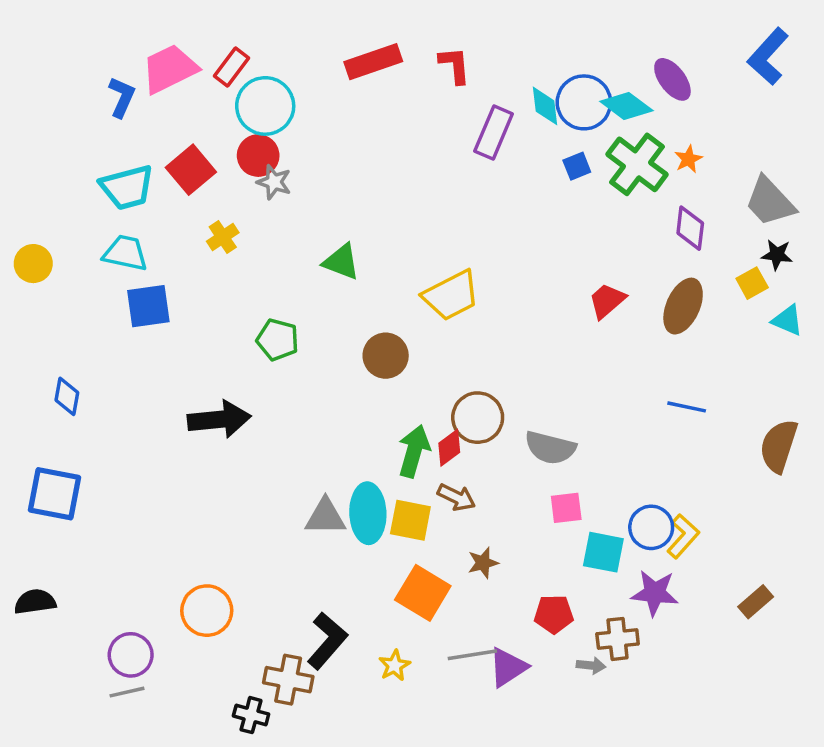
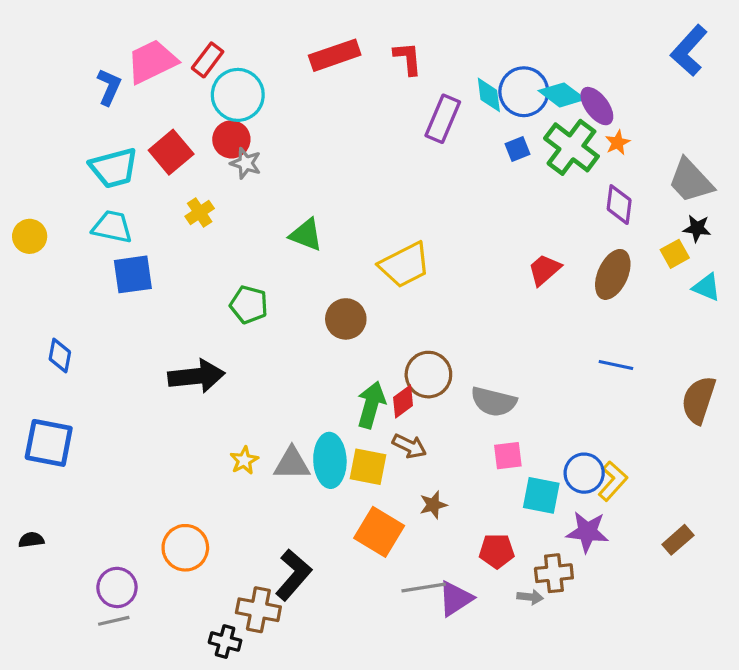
purple ellipse: (672, 79) -> (597, 106), moved
black semicircle: (35, 602) -> (31, 540), size x0.7
yellow star: (394, 665) -> (244, 460), moved

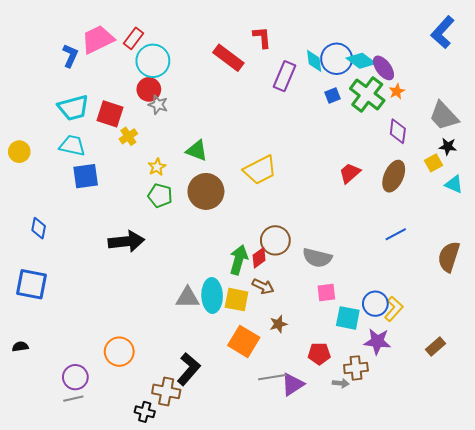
red rectangle: (335, 55) -> (228, 58), moved, turned 56
red square: (171, 152) -> (110, 114), moved, turned -32
brown circle: (346, 319) -> (206, 191), moved, size x1.4
blue line: (616, 365) -> (396, 234), turned -40
yellow star: (244, 460) -> (157, 167), moved

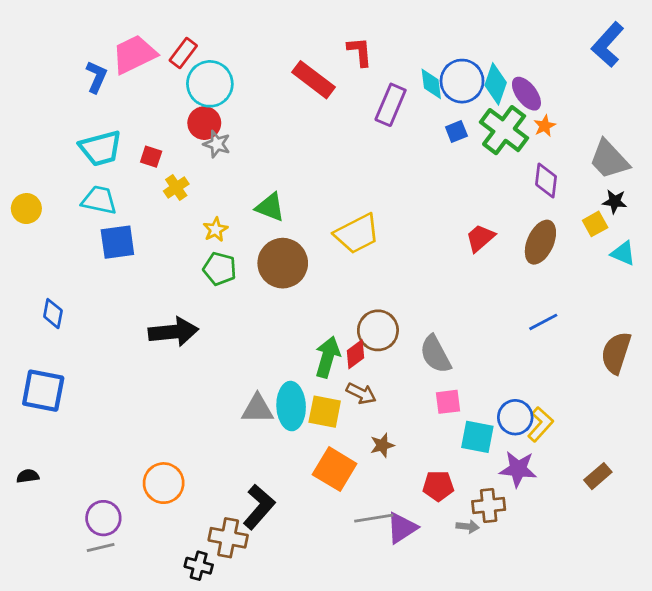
cyan diamond: (361, 61) -> (496, 84), turned 72
red square: (110, 114) -> (151, 157), size x0.6
gray semicircle: (317, 258) -> (435, 354), turned 48

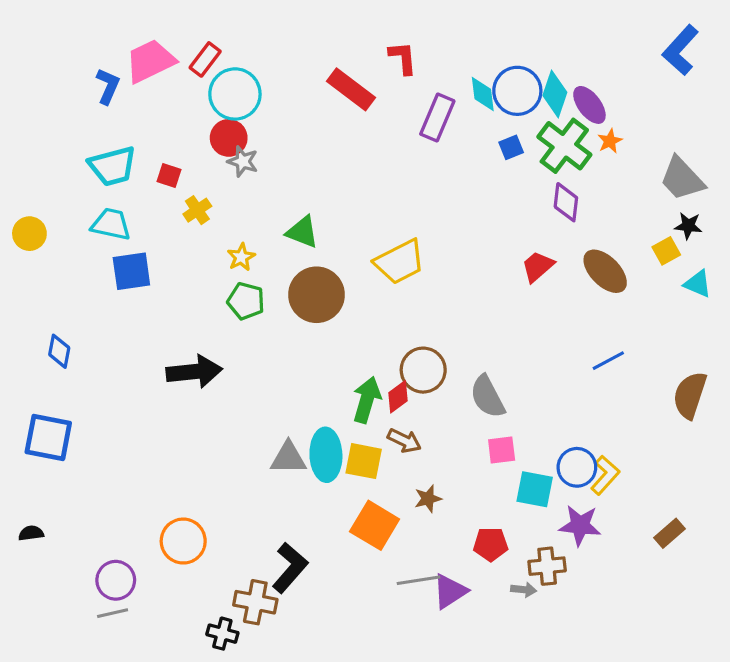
purple diamond: (546, 180) -> (566, 202), moved
brown ellipse: (540, 242) -> (605, 271), turned -69

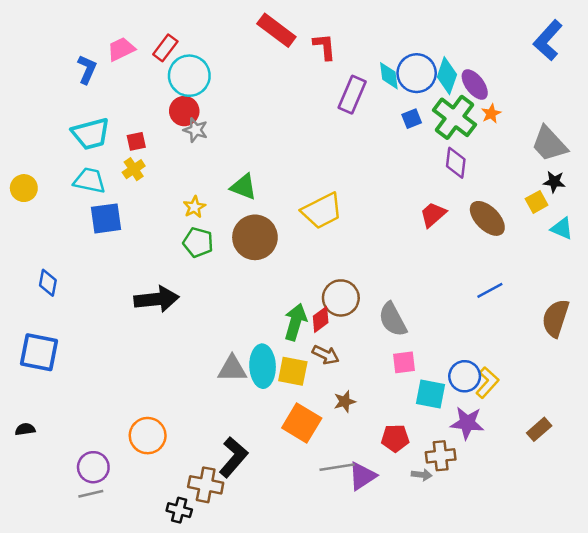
pink trapezoid: (150, 61) -> (121, 49), size x0.7
red rectangle: (351, 89) -> (276, 30), moved
red square: (169, 176) -> (136, 141), turned -30
yellow cross: (197, 210) -> (134, 169), moved

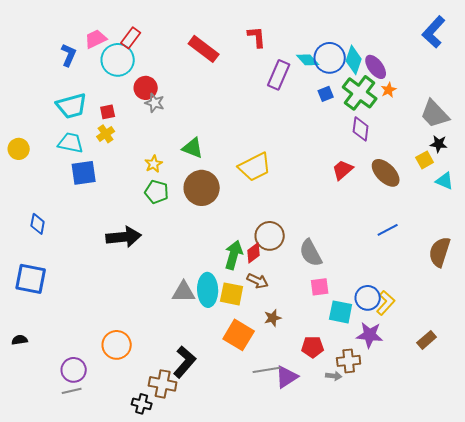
red rectangle: (276, 30) -> (204, 49), moved
cyan circle: (189, 76) -> (118, 60), moved
cyan diamond: (389, 76) -> (308, 60), turned -35

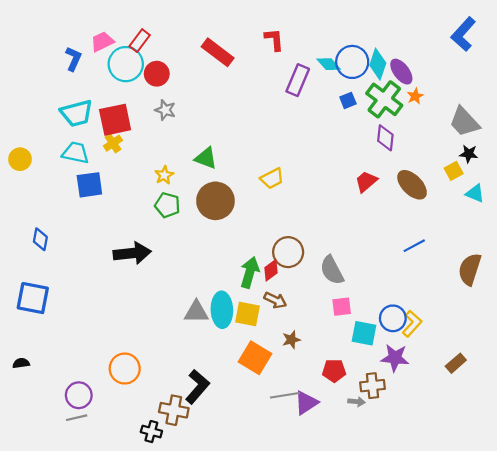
red circle: (146, 88) -> (157, 74), moved
red square: (108, 112) -> (115, 120), size x2.0
yellow trapezoid: (255, 167) -> (272, 178), size x0.7

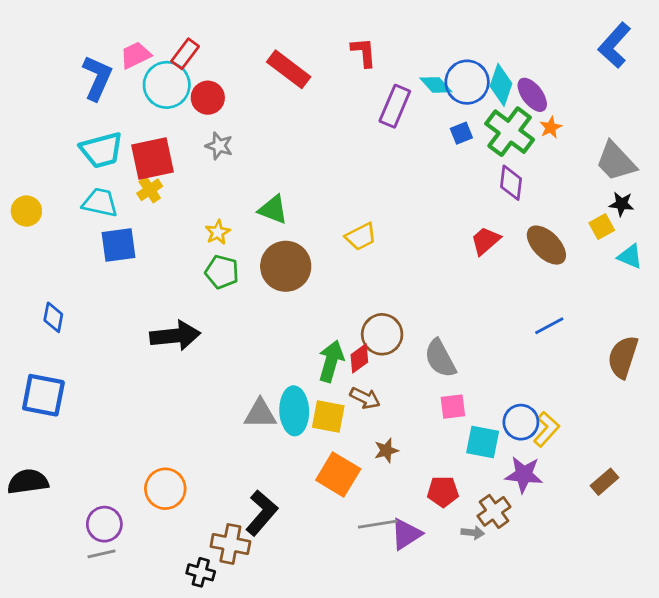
blue L-shape: (73, 59) -> (97, 78), size x1.4
black semicircle: (21, 363) -> (28, 482), size x1.8
brown cross: (373, 386) -> (494, 511), turned -30

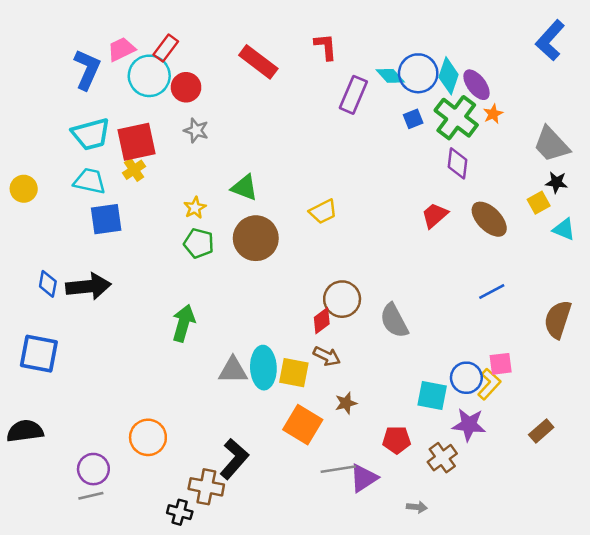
black arrow: (175, 336) -> (88, 286), moved
green arrow: (331, 361) -> (183, 323), moved
pink square: (453, 407) -> (501, 364), moved
gray arrow: (473, 533) -> (417, 507), moved

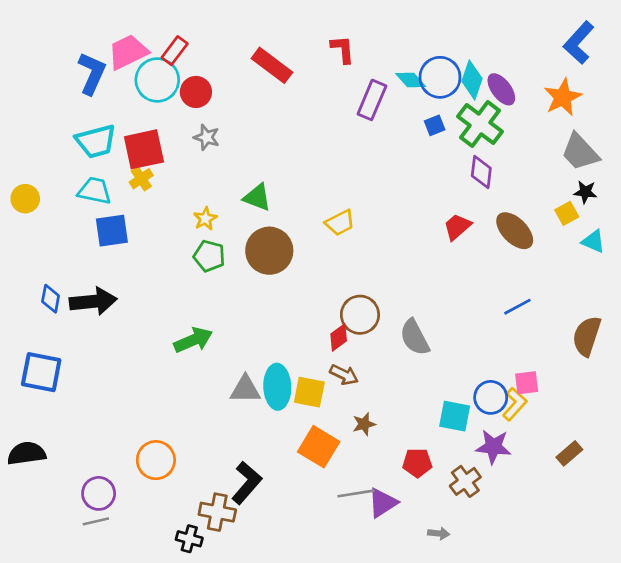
pink trapezoid: (121, 49) -> (128, 52), size x1.4
orange star: (493, 114) -> (563, 97), moved, size x1.8
green arrow: (183, 323) -> (193, 340), turned 51

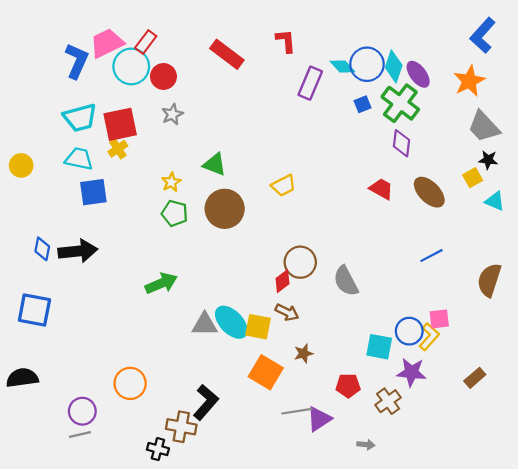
gray star: (207, 137) -> (172, 114), turned 30
red trapezoid: (457, 227) -> (381, 189), turned 70
cyan ellipse: (277, 387) -> (231, 322), turned -42

